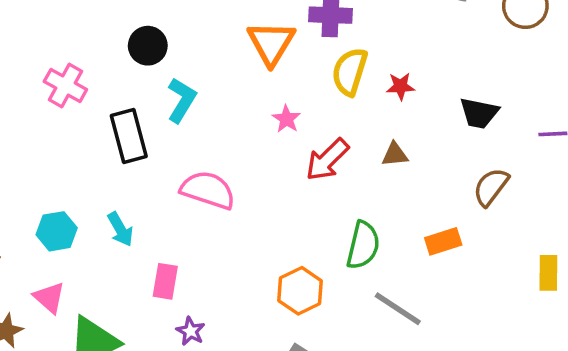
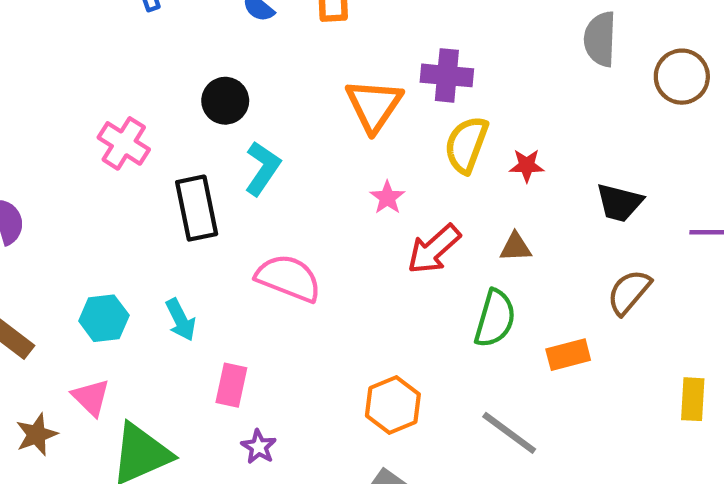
green semicircle: (363, 245) -> (495, 318), moved

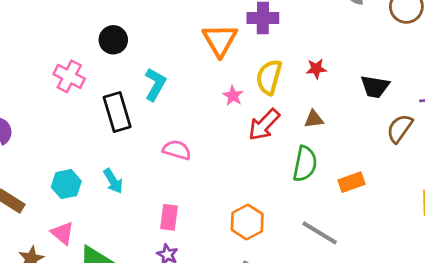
black circle: (225, 101) -> (113, 40), moved
yellow semicircle: (466, 145) -> (269, 77), moved
pink semicircle: (288, 278) -> (177, 150), size x0.7
brown semicircle: (629, 292) -> (400, 128), moved
pink rectangle: (231, 385) -> (169, 217), moved

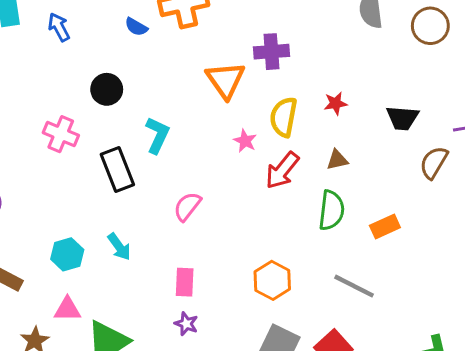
pink semicircle: (177, 150) -> (187, 206), turned -64
pink triangle: (62, 233) -> (67, 309), turned -35

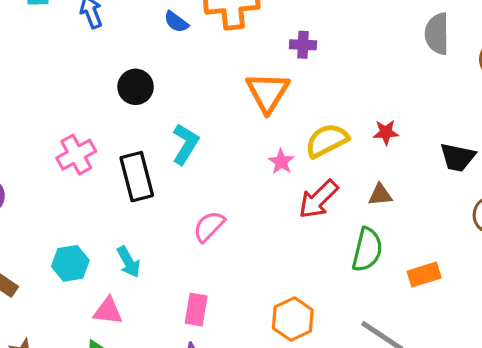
purple cross: (271, 52) -> (303, 45), moved, size x0.7
yellow semicircle: (284, 117) -> (327, 140), turned 45
pink cross: (61, 134) -> (76, 155), moved, turned 32
pink triangle: (67, 309) -> (108, 311), moved

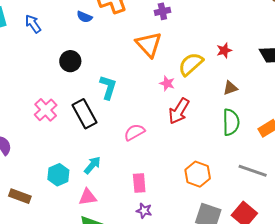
red arrow: (318, 199) -> (179, 111), moved
pink semicircle: (209, 226) -> (134, 132), turned 30
cyan arrow: (129, 262) -> (92, 165), turned -96

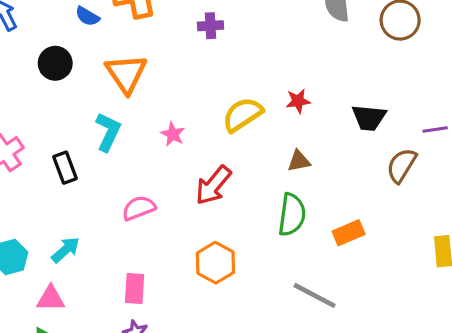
orange triangle: (149, 45) -> (126, 74), moved
black circle: (70, 61) -> (55, 63), moved
pink star: (167, 83) -> (173, 134), moved
black rectangle: (84, 114) -> (65, 168), size x0.7
orange hexagon: (198, 174) -> (215, 263), moved

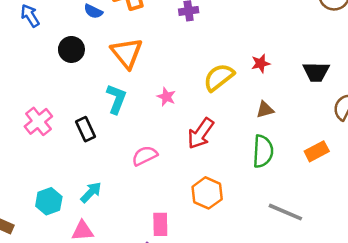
orange rectangle: (349, 233) -> (317, 151), moved
pink rectangle: (135, 289) -> (160, 224), moved

